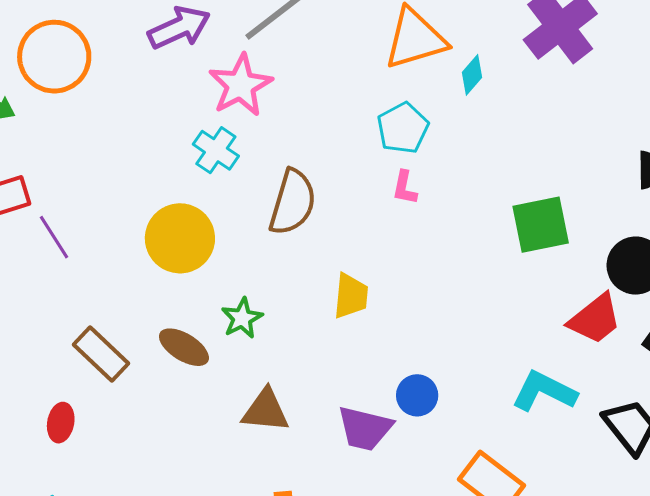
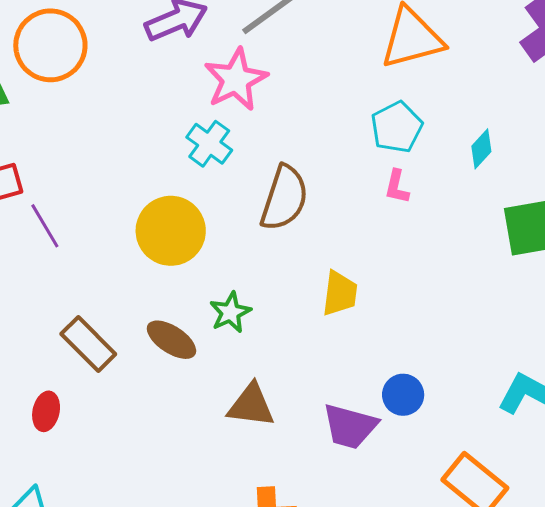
cyan diamond: (472, 75) -> (481, 149), moved

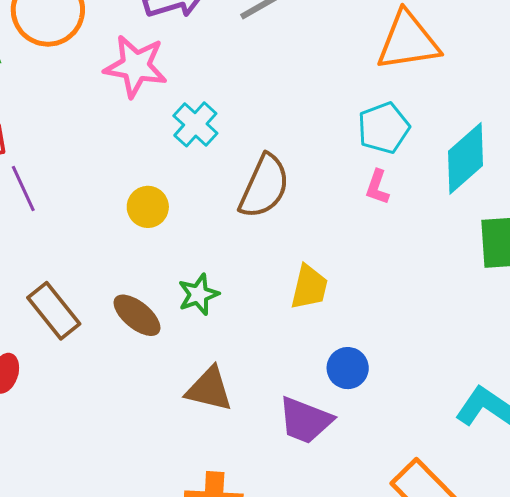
pink star: (236, 80) -> (136, 66), moved, turned 30
cyan diamond: (481, 149) -> (465, 158), size x1.8
yellow circle: (171, 231) -> (148, 207), size x0.6
blue circle: (403, 395) -> (348, 368), moved

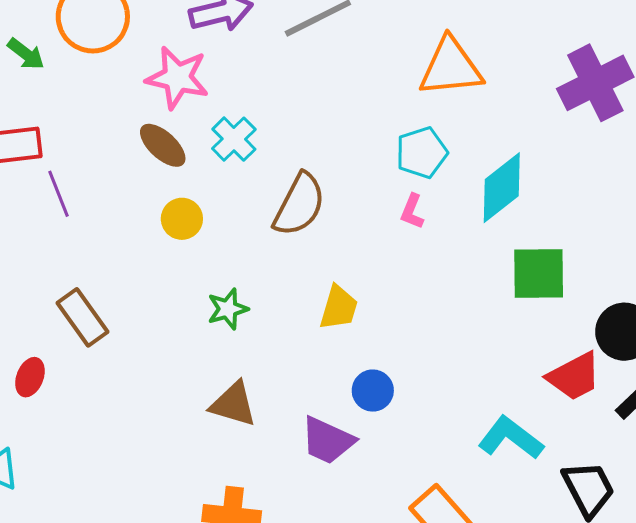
brown ellipse: (137, 315) -> (163, 145), moved

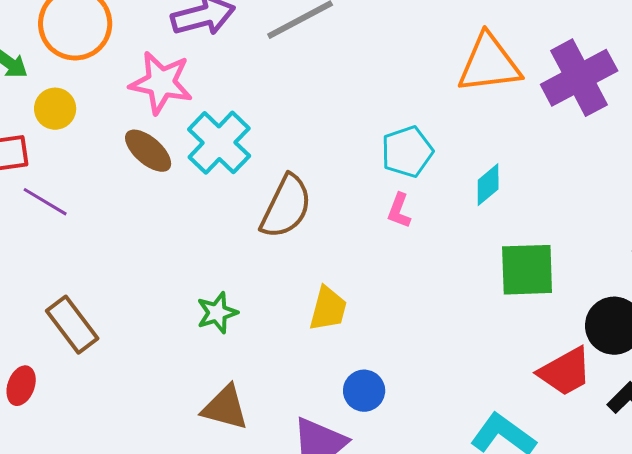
orange triangle: (451, 67) -> (489, 64), moved
cyan cross: (234, 139) -> (219, 143), size x1.4
cyan diamond: (502, 188) -> (488, 185), size x0.6
purple line: (58, 194) -> (45, 202), turned -36
yellow circle: (182, 219) -> (55, 109), moved

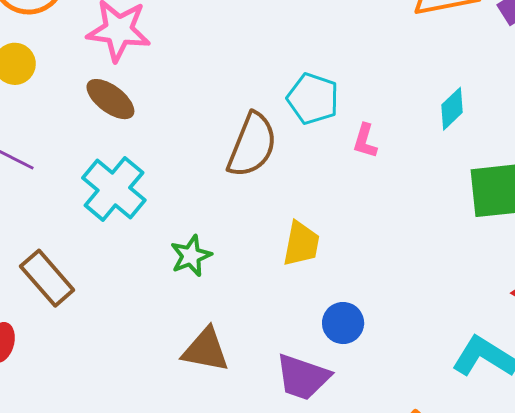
cyan cross: (219, 143) -> (114, 189), moved
cyan pentagon: (407, 152) -> (313, 99), moved, turned -30

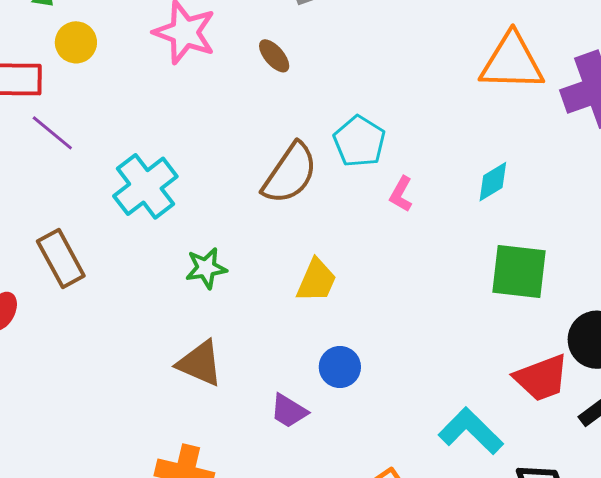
brown ellipse: (110, 99) -> (274, 56), moved, size x0.7
purple trapezoid: (303, 377) -> (289, 411), size x0.7

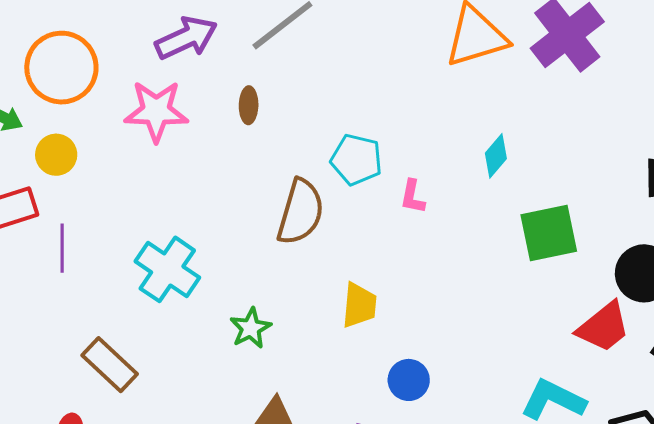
brown ellipse: (274, 56) -> (249, 105), turned 60
purple line: (52, 133) -> (62, 248), turned 69

